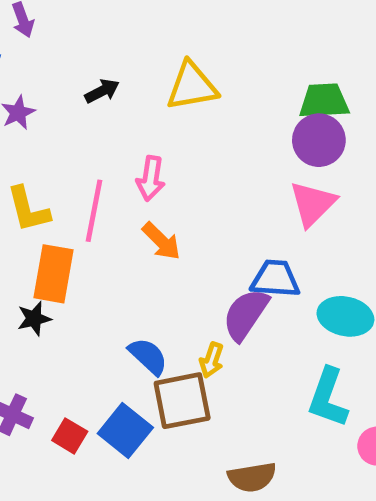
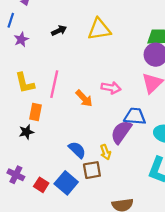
pink arrow: (151, 178) -> (111, 88), moved, turned -90
orange rectangle: (54, 274) -> (36, 112), size x0.7
yellow arrow: (212, 360) -> (106, 152), turned -40
brown square: (182, 401) -> (92, 170), size x0.7

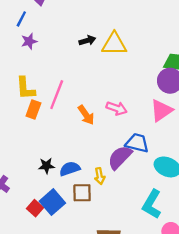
black arrow: (59, 31) -> (87, 40), moved
orange rectangle: (36, 112) -> (33, 109), moved
black star: (26, 132) -> (46, 166), moved
blue semicircle: (77, 150) -> (70, 169), turned -72
red square: (41, 185) -> (35, 208), moved

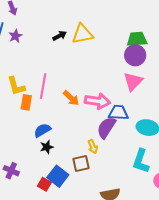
purple star: (29, 41) -> (15, 36), moved
pink arrow: (117, 108) -> (97, 101), moved, size x1.4
blue semicircle: (70, 169) -> (42, 130), moved

